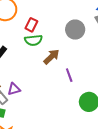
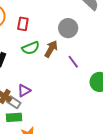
gray circle: (75, 30) -> (68, 28), moved
green semicircle: (33, 40) -> (31, 48), moved

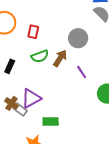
purple triangle: (24, 90) -> (31, 98), size x1.5
green rectangle: (14, 117) -> (51, 121), moved

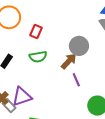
brown arrow: (60, 58) -> (69, 61), moved

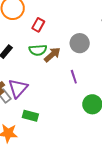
brown arrow: (69, 61) -> (52, 55), moved
purple triangle: (22, 97) -> (18, 88), turned -35

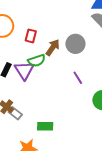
brown arrow: (52, 55) -> (53, 47), moved
purple triangle: (18, 88) -> (24, 70), moved

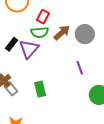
green semicircle: (37, 61) -> (40, 32), moved
green rectangle: (45, 126) -> (40, 89), moved, turned 63

